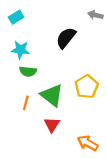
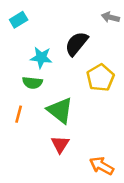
cyan star: (20, 50) -> (41, 58), moved
yellow pentagon: (87, 87) -> (100, 78), moved
orange line: (26, 103) -> (19, 114), moved

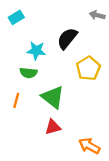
red triangle: (60, 144) -> (53, 127), turned 42

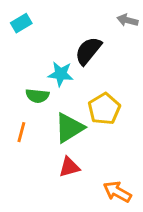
cyan star: (36, 51) -> (61, 74), moved
yellow pentagon: (88, 68) -> (104, 109), moved
green triangle: (53, 97) -> (69, 128), turned 50

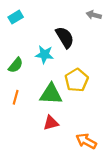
black semicircle: (88, 51) -> (65, 37), turned 110
green semicircle: (37, 96) -> (16, 65), moved, turned -56
green triangle: (69, 128) -> (51, 94), turned 35

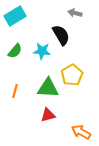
gray arrow: (94, 15) -> (75, 13), moved
cyan rectangle: (16, 17) -> (15, 16), size x1.5
green semicircle: (16, 65) -> (15, 51), moved

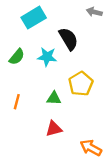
gray arrow: (75, 13) -> (94, 12), moved
cyan rectangle: (15, 16) -> (34, 18), moved
green triangle: (48, 88) -> (54, 98), size x0.6

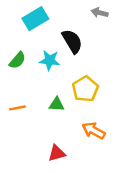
orange line: (17, 102) -> (17, 108), turned 64
red triangle: (54, 129) -> (57, 153), moved
orange arrow: (91, 148) -> (94, 131), moved

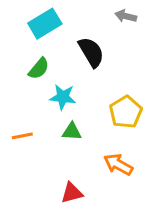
green semicircle: (17, 60) -> (39, 69), moved
cyan star: (50, 60) -> (63, 97), moved
yellow pentagon: (85, 89) -> (126, 112), moved

